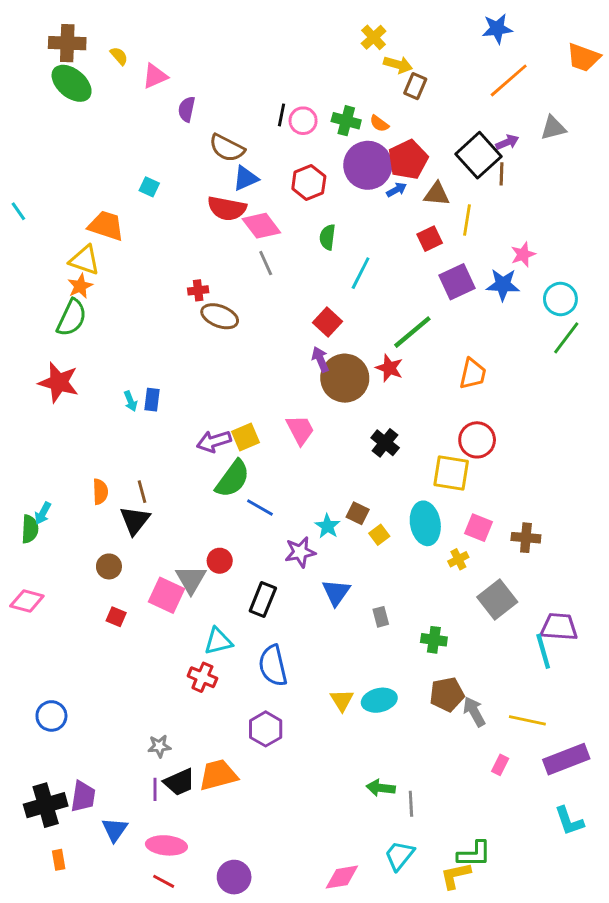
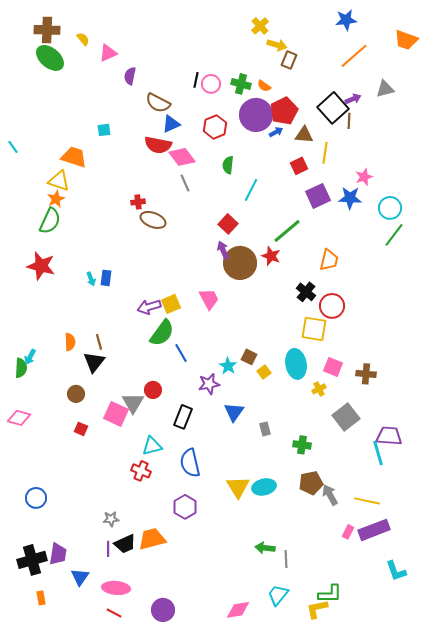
cyan square: (149, 187) -> (104, 130), turned -32
black cross: (385, 443) -> (306, 292), moved
blue line: (260, 507) -> (181, 353), turned 30
yellow triangle: (342, 700) -> (238, 487), size x1.4
purple rectangle: (566, 759) -> (374, 530), moved

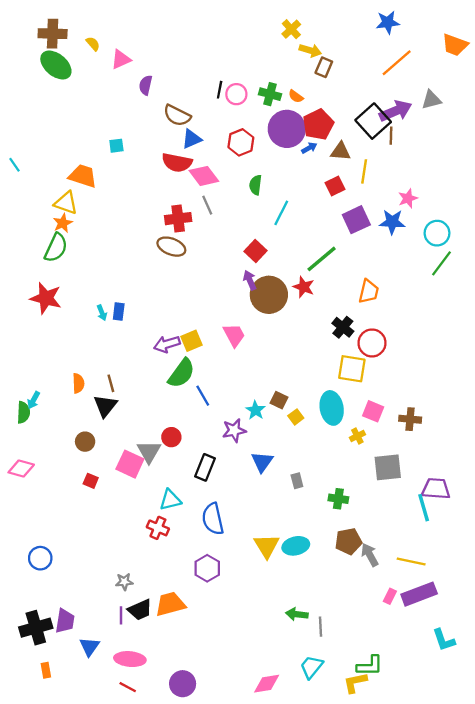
purple arrow: (353, 99) -> (396, 111), size x1.8
red cross: (138, 202) -> (178, 219), moved, size x1.6
gray square: (346, 417) -> (388, 467), turned 32

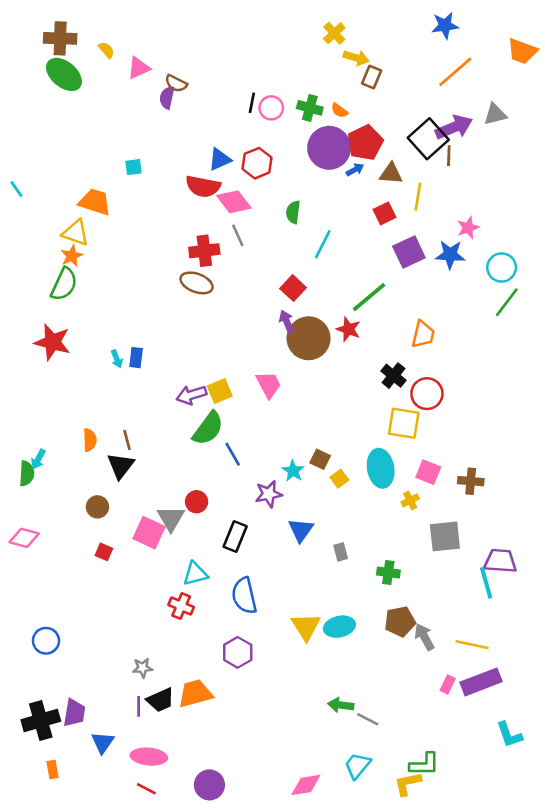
brown semicircle: (177, 115) -> (176, 83), moved, size x0.7
red hexagon: (241, 142) -> (257, 163), moved
gray line: (320, 627) -> (368, 719), turned -60

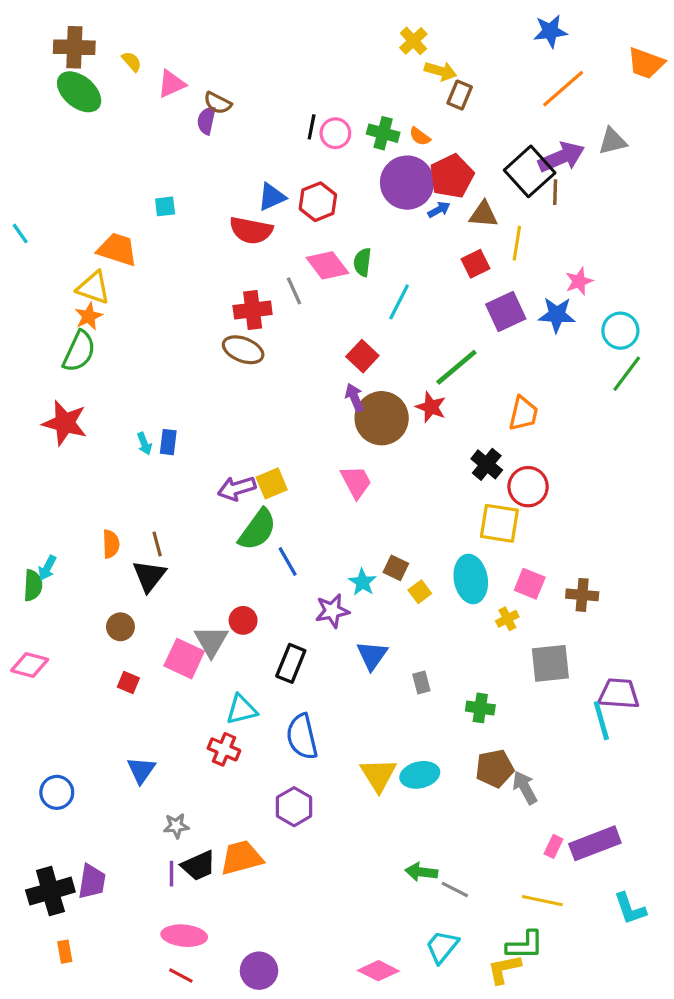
pink diamond: (234, 202) -> (327, 265), moved
pink trapezoid: (269, 385) -> (356, 482), moved
yellow line: (472, 645) -> (542, 901), moved
blue triangle: (103, 742) -> (141, 770), moved
pink diamond: (306, 785) -> (378, 971), turned 36

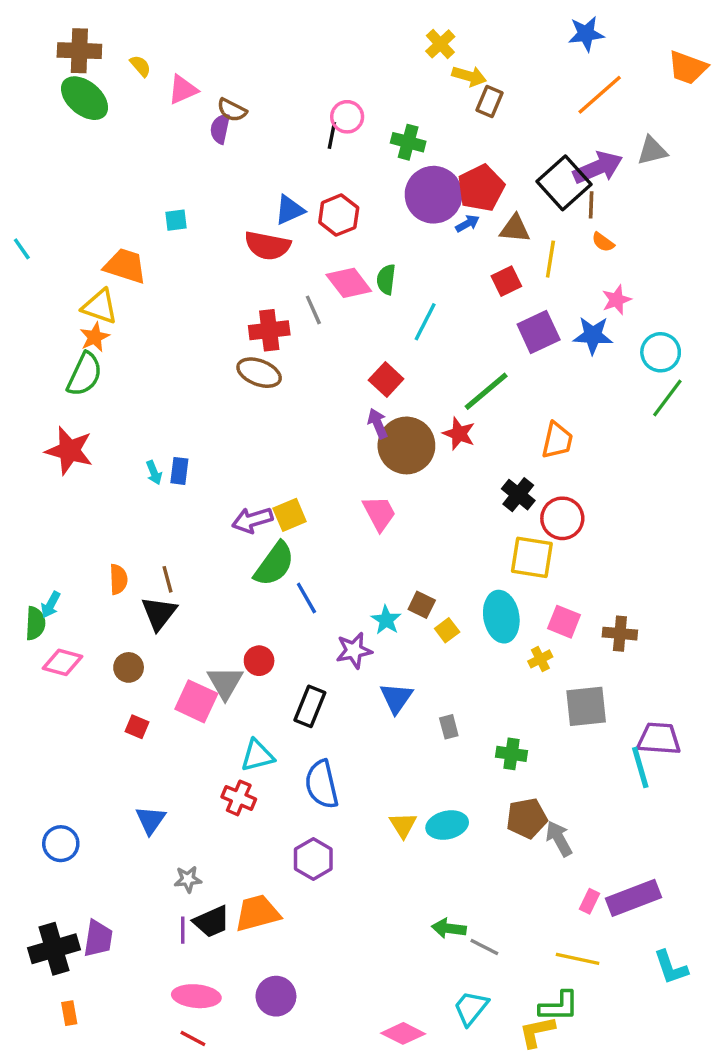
pink circle: (335, 133) -> (347, 117), moved
orange semicircle: (420, 136) -> (603, 242), moved
pink diamond: (30, 665) -> (62, 662), moved
yellow triangle: (378, 775) -> (403, 825), size x0.7
purple circle: (259, 971) -> (276, 996), moved

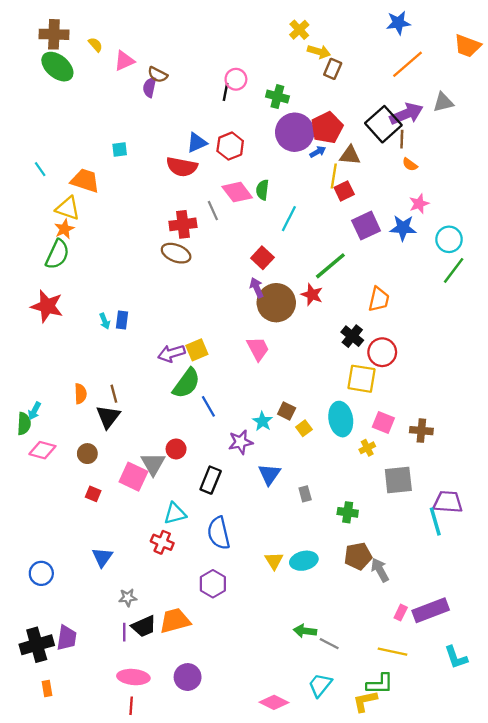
cyan line: (22, 249) -> (40, 169), moved
yellow line: (550, 259) -> (334, 176), moved
red line: (193, 1039) -> (131, 706), turned 66

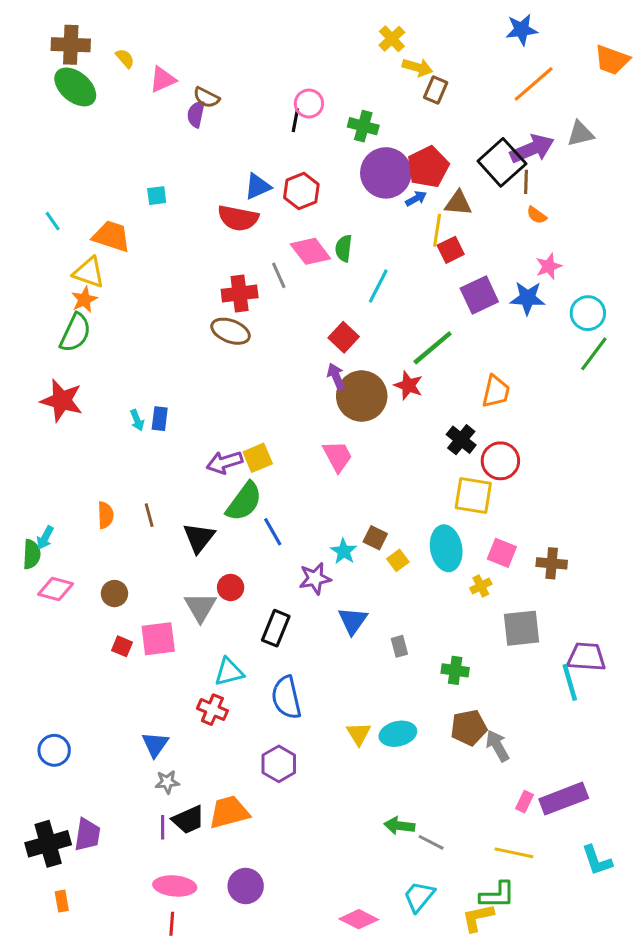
black triangle: (108, 417) -> (199, 538), moved
pink square: (133, 477) -> (158, 639), moved, turned -32
blue triangle: (102, 557) -> (155, 744), moved

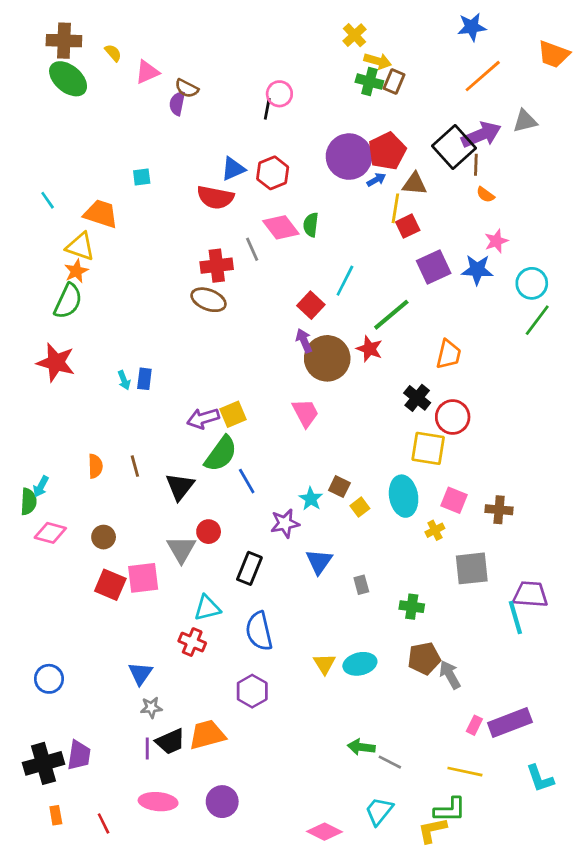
green cross: (363, 126) -> (369, 82), moved
cyan line: (378, 286) -> (345, 281), moved
red square: (122, 646) -> (110, 585), size x1.6
red line: (172, 924) -> (104, 823), moved, turned -30

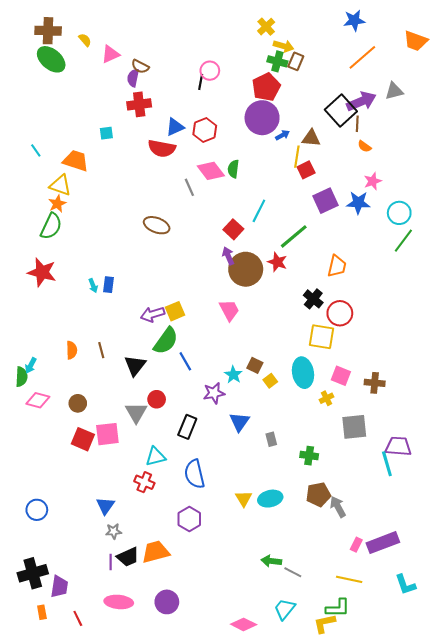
red pentagon: (387, 151) -> (266, 87), moved
red cross: (217, 266) -> (139, 104), moved
purple trapezoid: (79, 755) -> (59, 587), moved

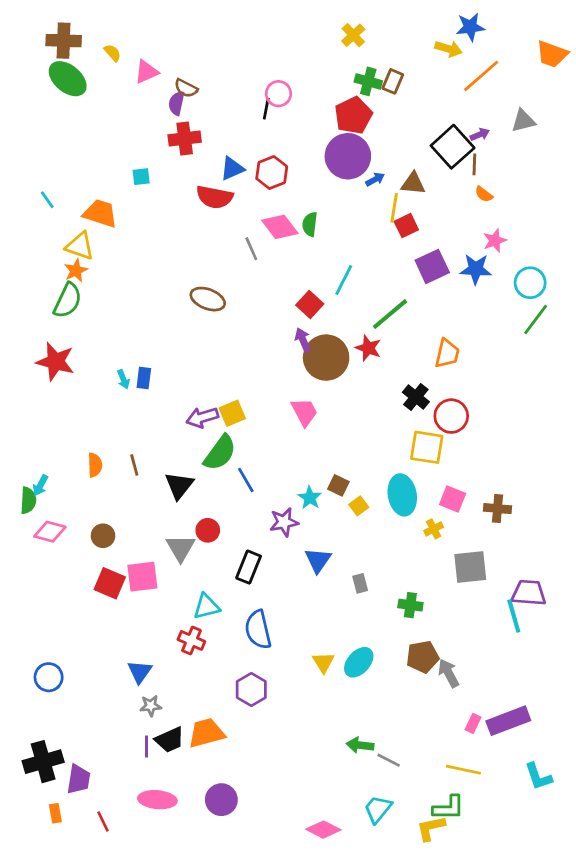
yellow arrow: (284, 46) -> (449, 49), moved
purple arrow: (361, 101) -> (480, 134), size x0.5
cyan ellipse: (270, 499) -> (359, 662), turned -35

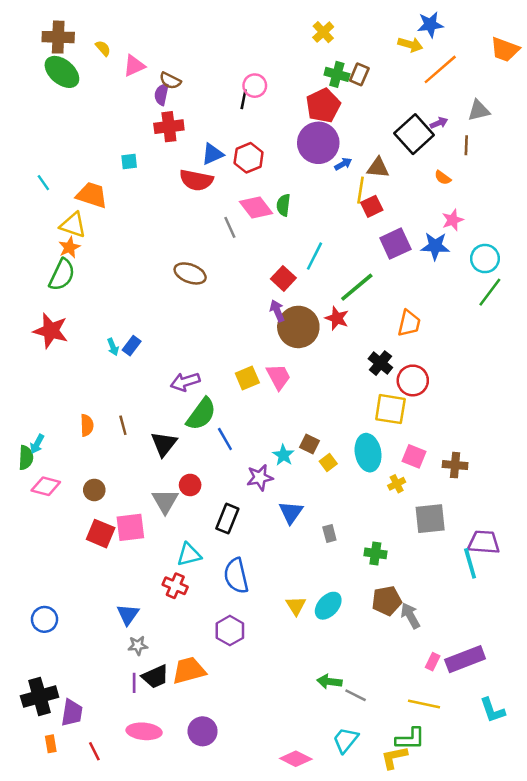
brown line: (474, 164) -> (466, 145), moved
blue rectangle: (144, 378) -> (132, 346), turned 30
yellow square: (232, 413) -> (247, 378), moved

